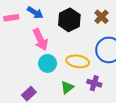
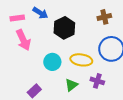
brown cross: (102, 17) -> (104, 17), turned 32
black hexagon: (69, 20) -> (64, 28), moved
pink arrow: (40, 40) -> (23, 40), moved

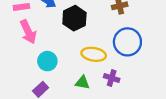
cyan circle: (52, 62) -> (47, 61), moved
green triangle: (71, 85) -> (82, 83), turned 48

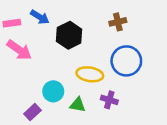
pink arrow: (28, 32) -> (19, 50), turned -30
cyan circle: (47, 61) -> (53, 91), moved

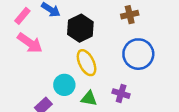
pink rectangle: (12, 23) -> (22, 16), turned -42
yellow ellipse: (90, 74) -> (87, 63), moved, turned 55

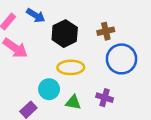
brown cross: (130, 15) -> (106, 31), moved
yellow ellipse: (87, 63) -> (71, 67), turned -65

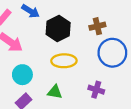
cyan circle: (49, 89) -> (22, 75), moved
green triangle: (73, 102) -> (55, 92), moved

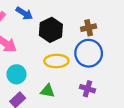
blue circle: (112, 53) -> (89, 53), moved

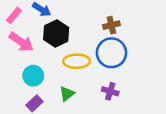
black hexagon: (51, 30) -> (56, 34), moved
green triangle: (48, 91) -> (67, 94), turned -48

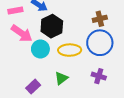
pink rectangle: (14, 15) -> (15, 10), turned 40
cyan circle: (33, 76) -> (40, 49), moved

